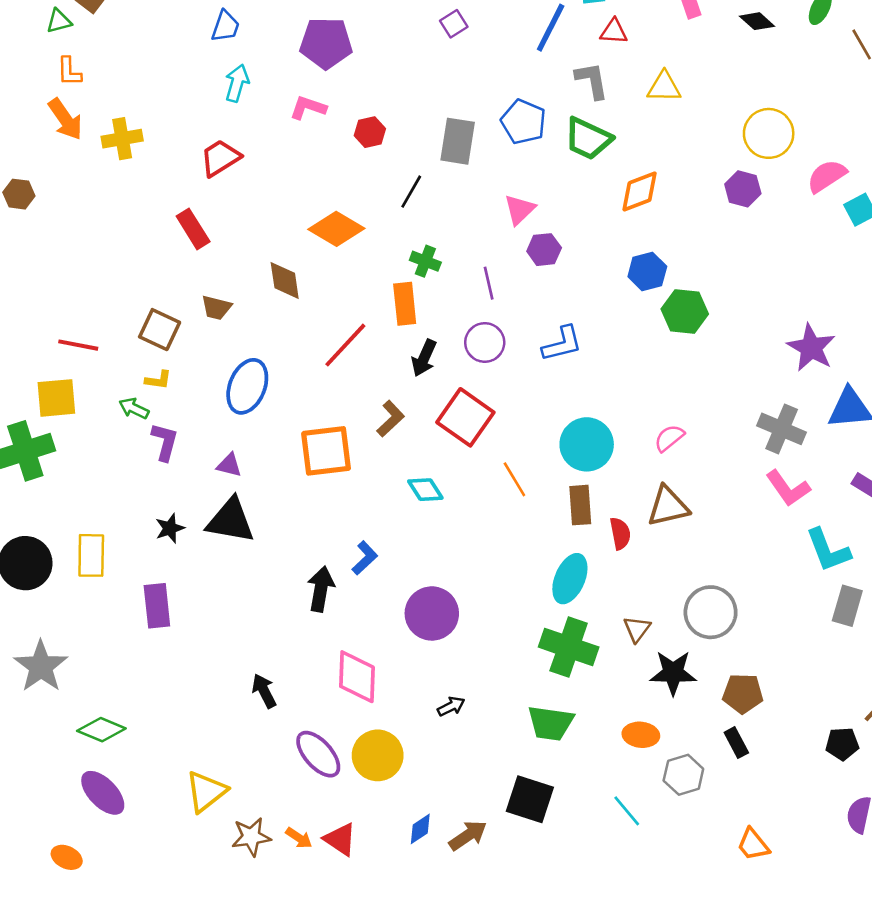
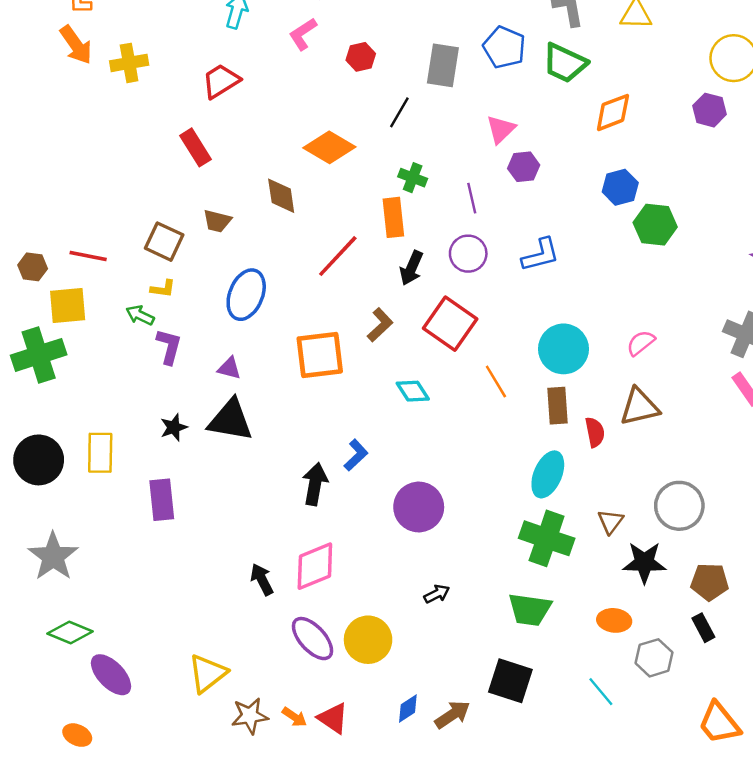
pink L-shape: (308, 108) -> (303, 34), turned -52
brown hexagon: (19, 194) -> (33, 267), moved
pink diamond: (357, 677) -> (315, 566), moved, turned 66
green diamond: (101, 730) -> (70, 632), moved
orange trapezoid: (753, 844) -> (719, 723), size x1.4

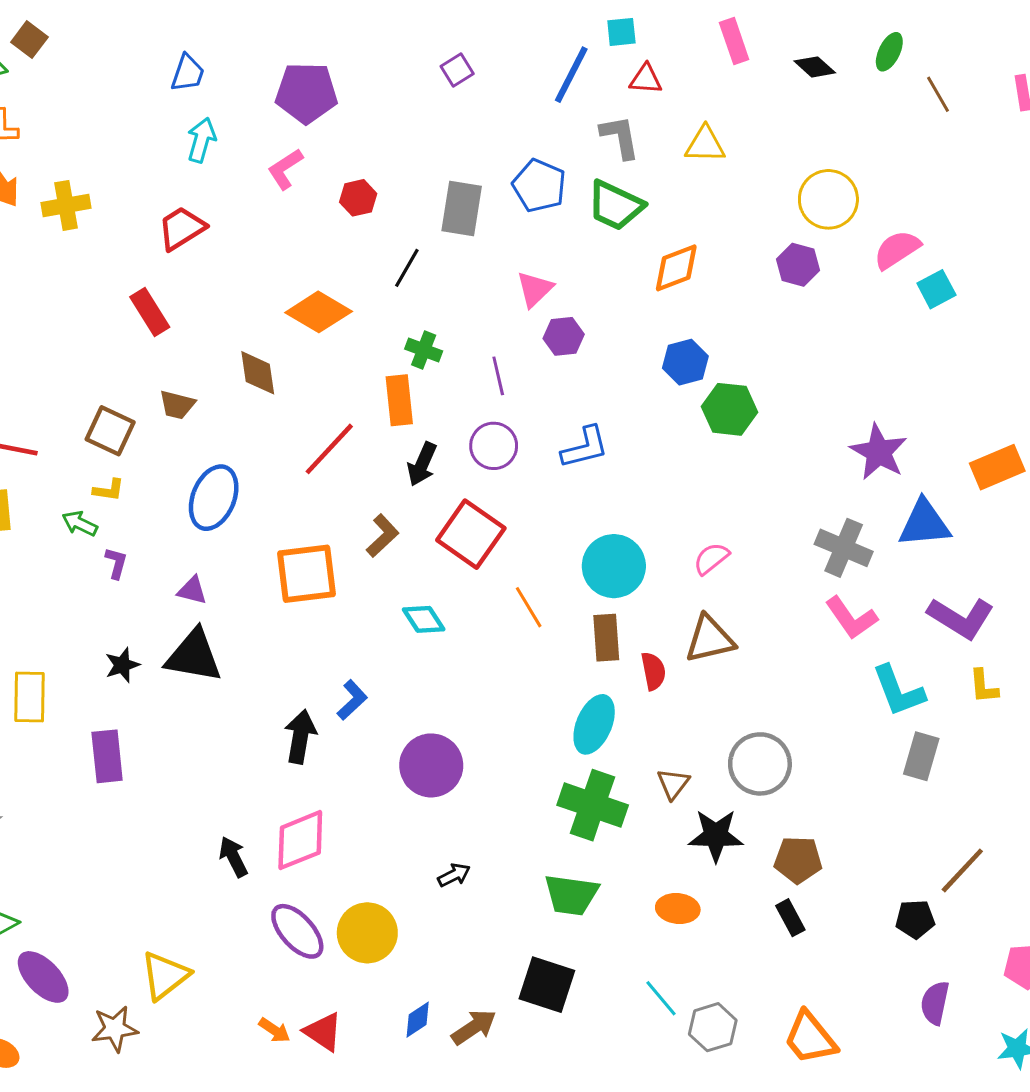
purple L-shape: (169, 347) -> (116, 563), size x0.7
gray hexagon: (654, 658) -> (713, 1027), moved
brown star: (250, 716) -> (115, 1029), moved

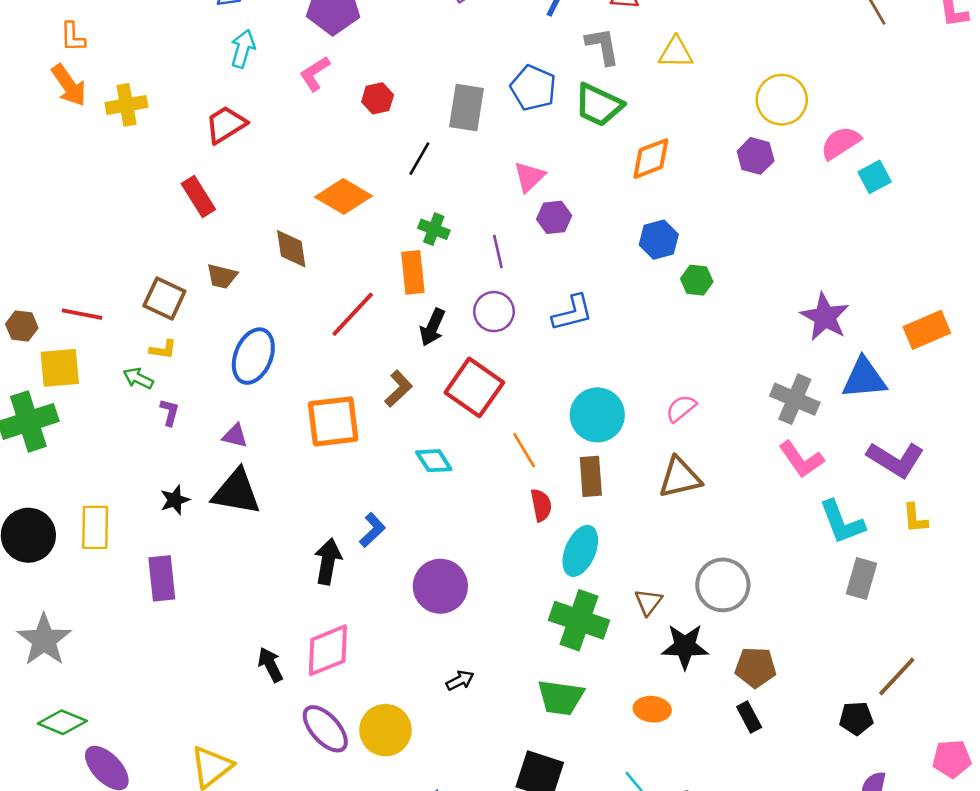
green hexagon: (729, 409) -> (697, 280), size x0.7
red semicircle: (653, 671) -> (541, 505), moved

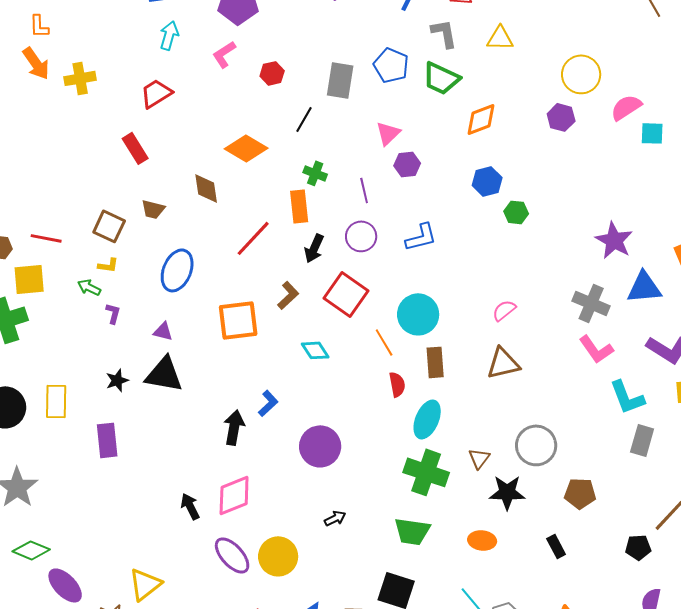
cyan square: (875, 177) -> (652, 133), turned 30
cyan circle: (597, 415) -> (418, 314), moved
brown pentagon: (756, 667) -> (580, 493), moved

